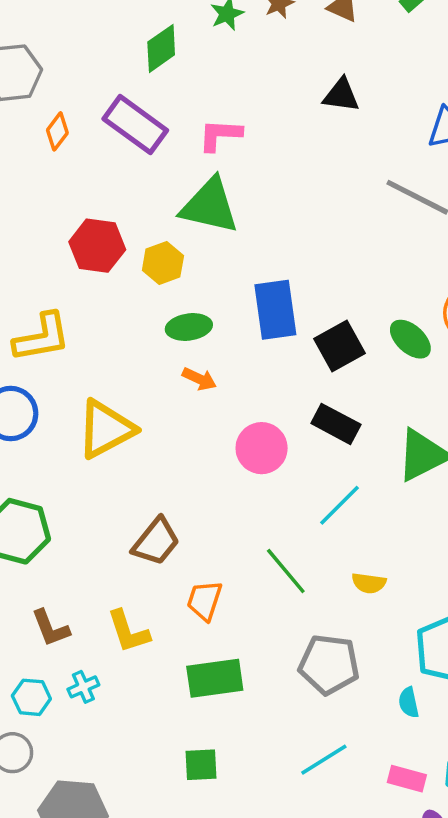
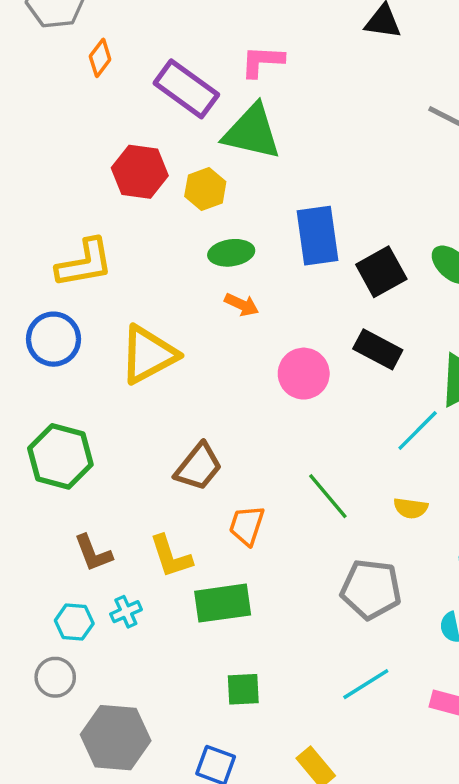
purple rectangle: (135, 125) -> (186, 89), moved
cyan line: (339, 505) -> (418, 431), moved
green rectangle: (215, 678) -> (223, 603), moved

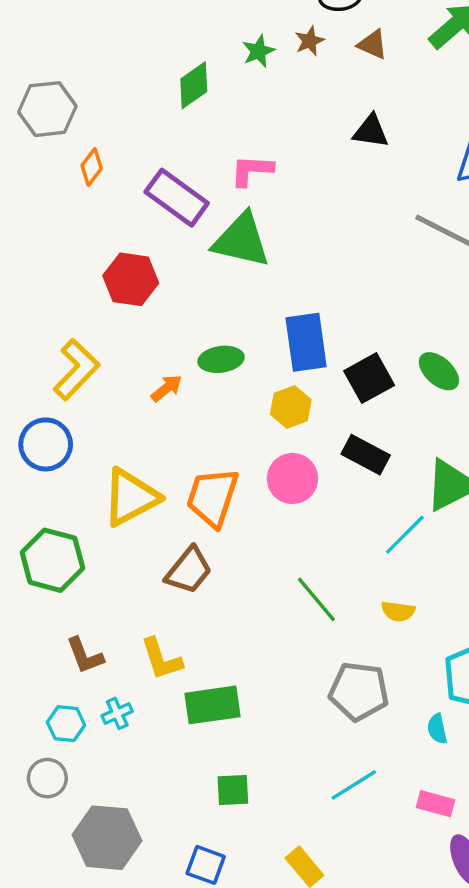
yellow hexagon: (205, 189) -> (291, 407), moved
yellow L-shape: (85, 263) -> (76, 370), turned -36
orange arrow: (242, 305) -> (167, 388), moved, turned -64
yellow triangle: (148, 355) -> (131, 497), moved
orange trapezoid: (247, 525) -> (212, 497), moved, size x1.5

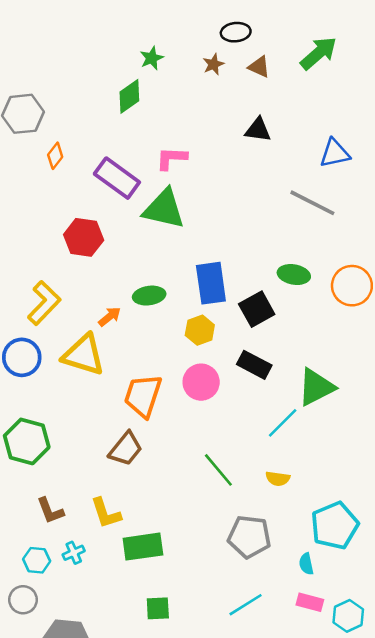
green star: (258, 51) -> (152, 58), moved
green ellipse: (439, 371) -> (294, 275), moved, turned -32
yellow triangle: (131, 497) -> (84, 355), moved, turned 45
pink rectangle: (435, 804) -> (310, 602), moved

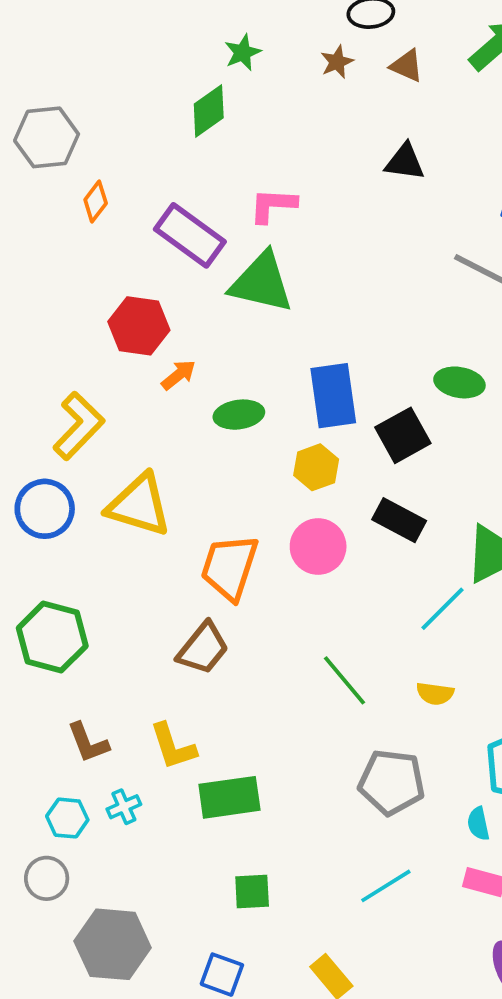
orange arrow: (110, 317) -> (179, 375), moved

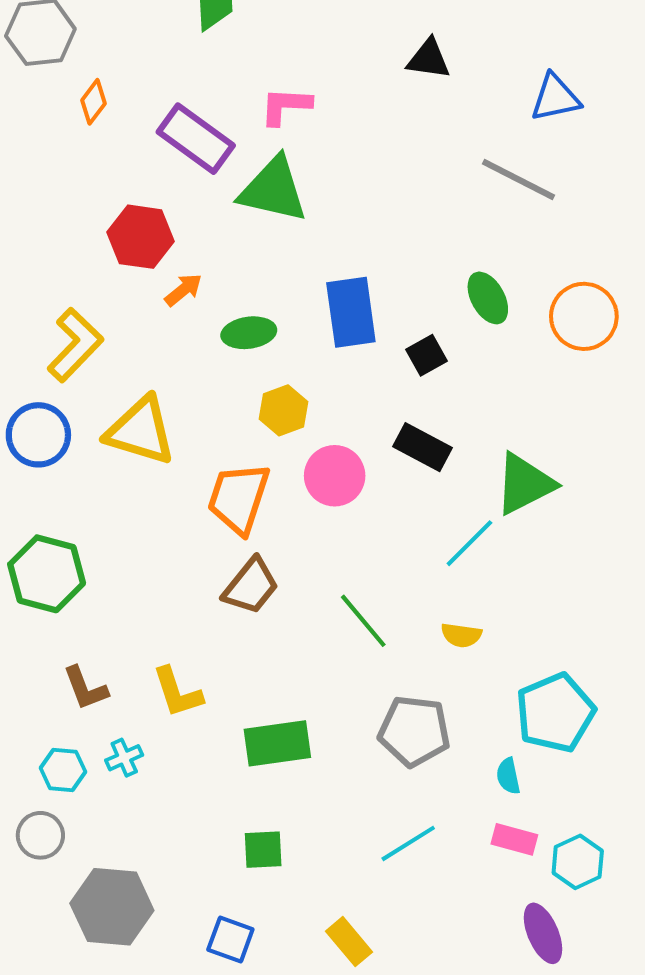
green ellipse: (459, 382) -> (488, 298), turned 51
black square: (403, 435) -> (427, 355), size x0.7
yellow hexagon: (316, 467) -> (284, 410), moved
brown trapezoid: (203, 648) -> (251, 586), moved
green rectangle: (229, 797) -> (277, 743), moved

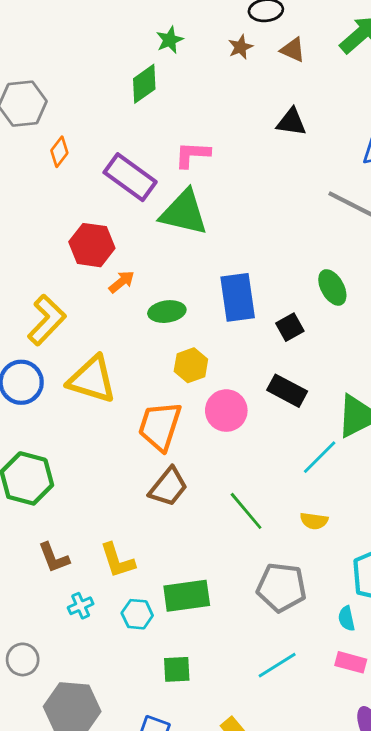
cyan hexagon: (63, 770) -> (137, 614), moved

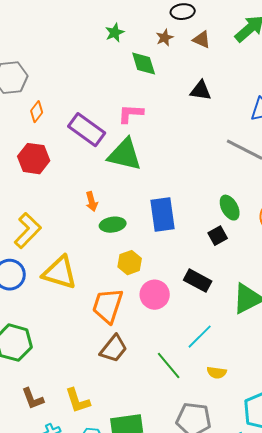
green diamond: (144, 84) -> (144, 64), moved, turned -72
red hexagon: (92, 245) -> (34, 159), moved
orange arrow: (122, 282) -> (92, 202), moved, turned 114
black square: (290, 327) -> (218, 236), moved
cyan line: (320, 457) -> (200, 337), moved

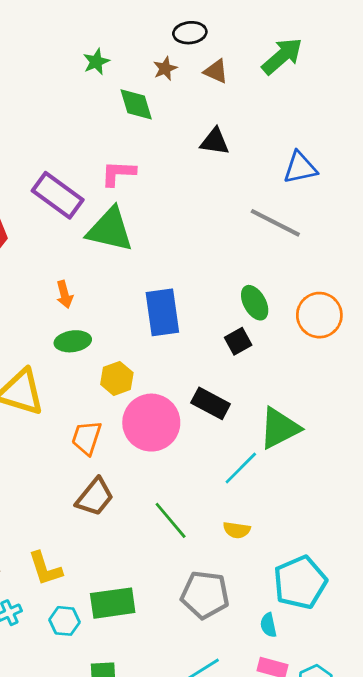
green ellipse: (113, 225) -> (73, 341), moved
pink circle: (155, 295) -> (151, 423), size x1.4
orange trapezoid: (108, 306) -> (87, 438), size x0.7
cyan line: (200, 337) -> (241, 468), moved

